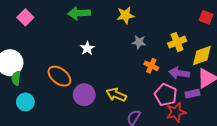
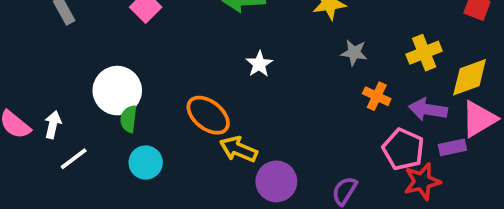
purple circle: (84, 95) -> (276, 181), moved
yellow arrow: (116, 95) -> (238, 149), moved

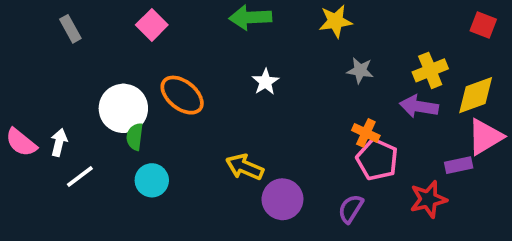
orange cross: (377, 96) -> (366, 133), moved
purple arrow: (428, 109) -> (419, 106), moved
orange ellipse: (208, 115) -> (182, 95), moved
pink pentagon: (403, 149) -> (377, 159), moved

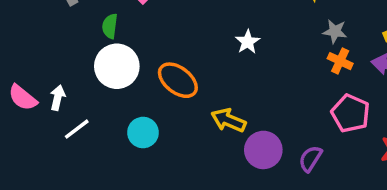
orange ellipse: (182, 95) -> (178, 80), moved
orange cross: (366, 133) -> (340, 61), moved
green semicircle: (135, 137) -> (110, 26), moved
purple semicircle: (351, 209) -> (310, 159), moved

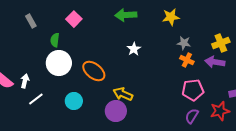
pink pentagon: (351, 113) -> (193, 90), turned -30
purple circle: (263, 150) -> (116, 111), moved
purple semicircle: (310, 159) -> (192, 116), moved

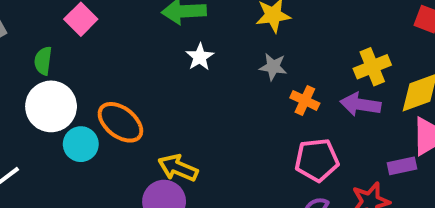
gray star: (184, 43) -> (273, 67), moved
white star: (134, 49) -> (200, 57), moved
cyan circle: (74, 101) -> (81, 144), moved

